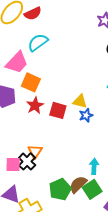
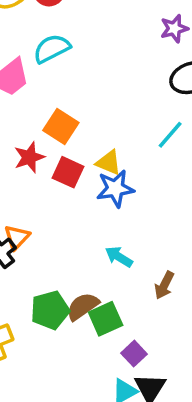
orange square: (31, 82) -> (61, 127), moved
blue star: (86, 115) -> (115, 189), size x1.5
cyan arrow: (94, 166) -> (119, 257), moved, turned -70

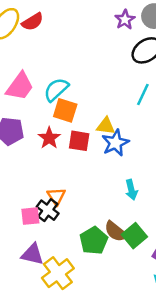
cyan semicircle: (52, 49) -> (56, 90), moved
cyan arrow: (119, 257) -> (131, 190), turned -120
brown semicircle: (83, 306) -> (116, 231), turned -90

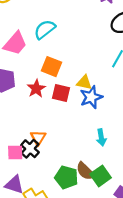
cyan semicircle: (56, 90) -> (45, 29), moved
green pentagon: (94, 241) -> (66, 177), turned -30

